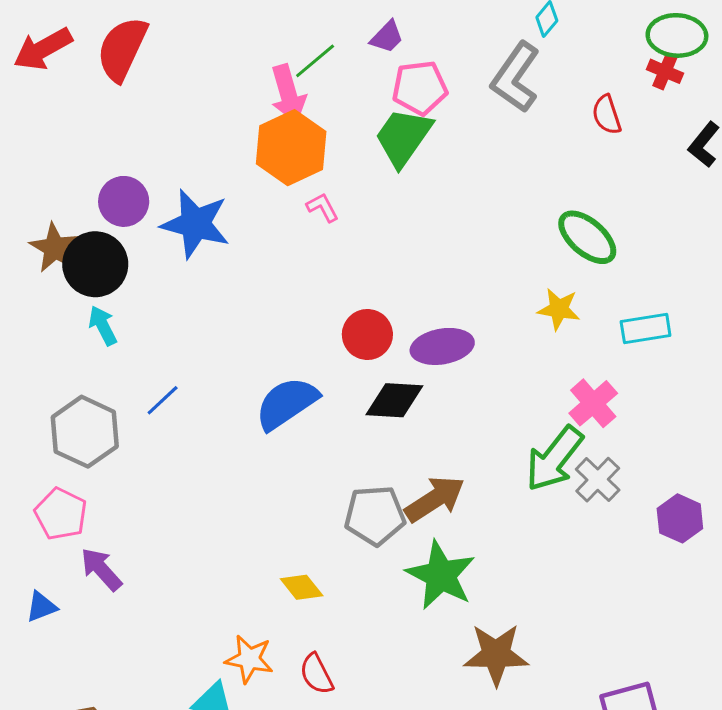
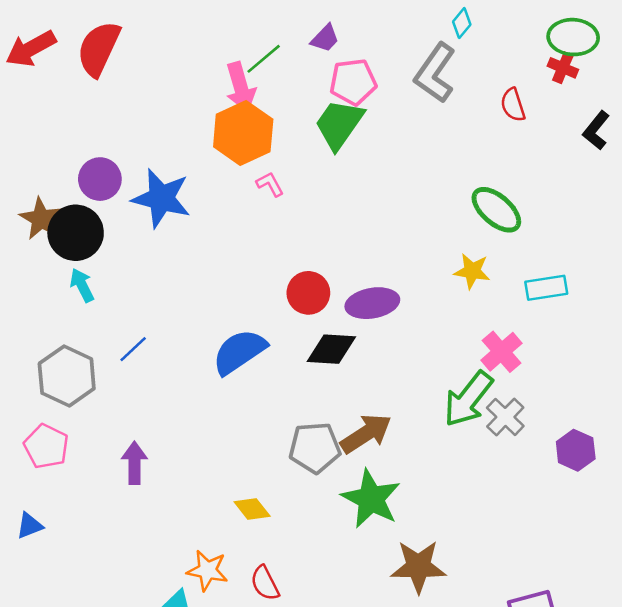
purple arrow: (101, 569) -> (134, 463), moved, turned 42

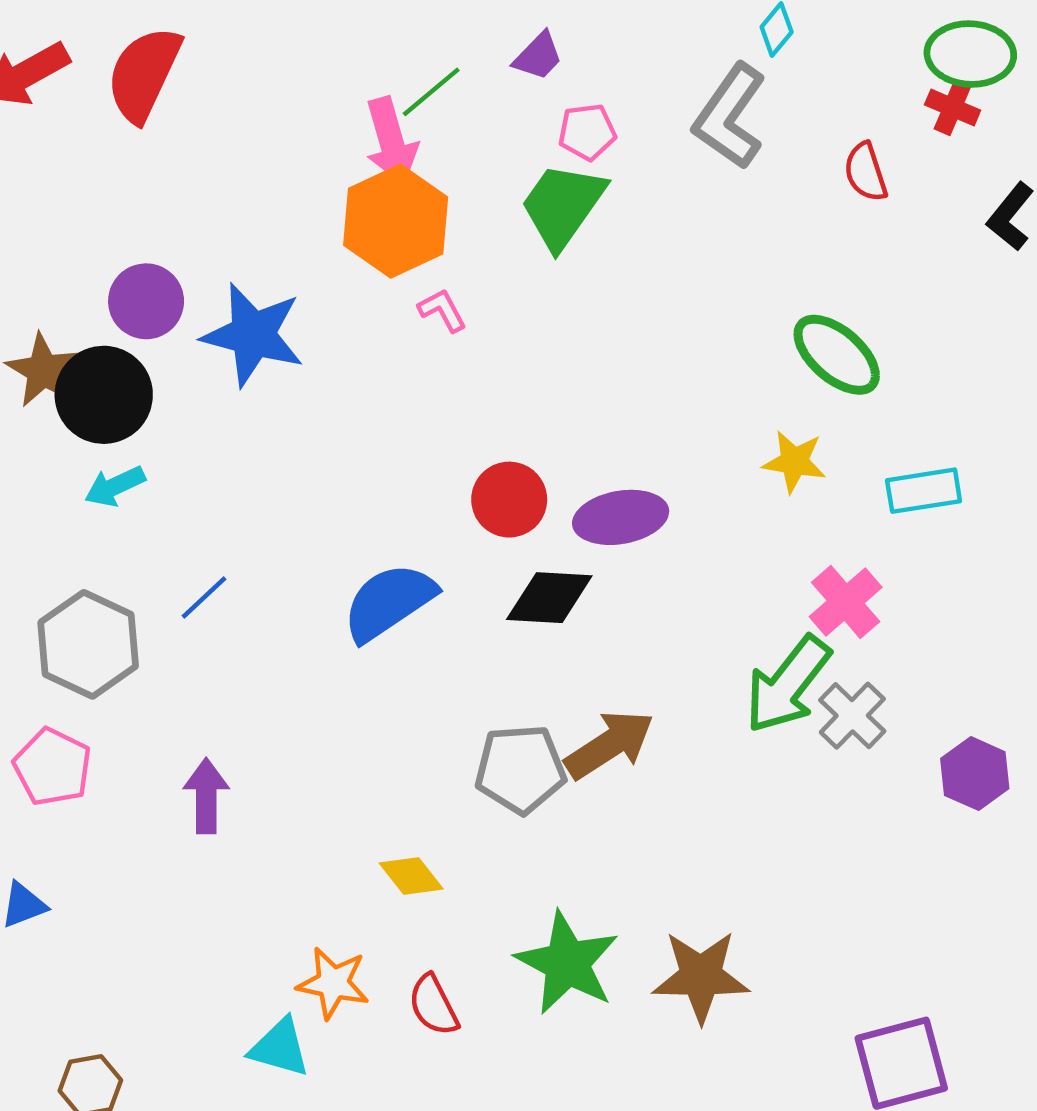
pink pentagon: (353, 82) -> (587, 132), size x0.7
cyan arrow: (82, 285) -> (115, 486), turned -88
green star: (371, 499) -> (567, 963), moved

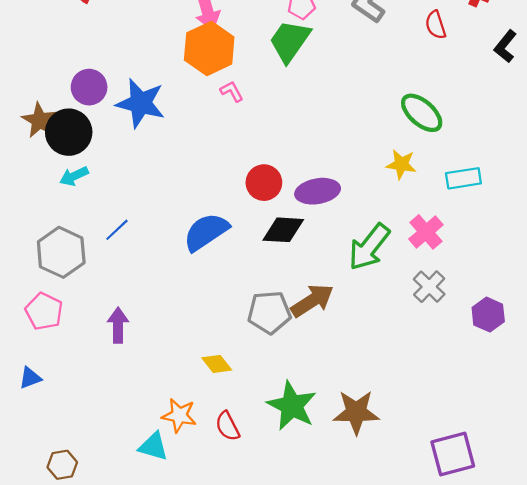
green arrow: (788, 684) -> (369, 247), moved

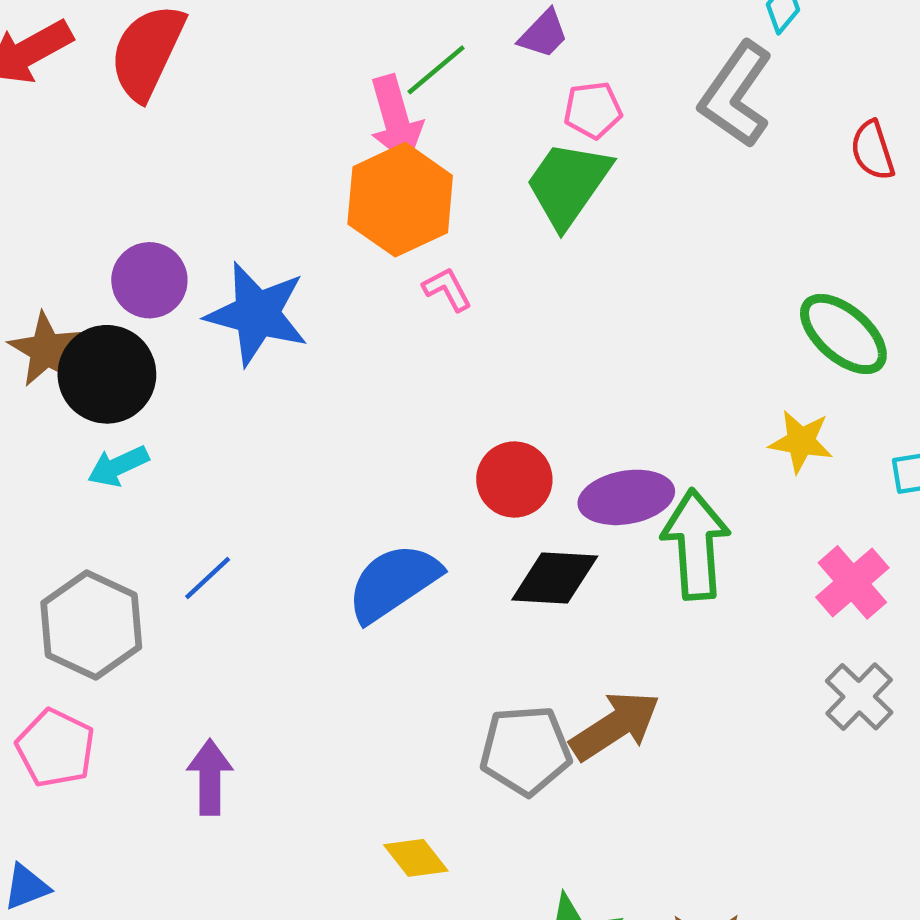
green arrow: (369, 247) -> (696, 544), moved, turned 138

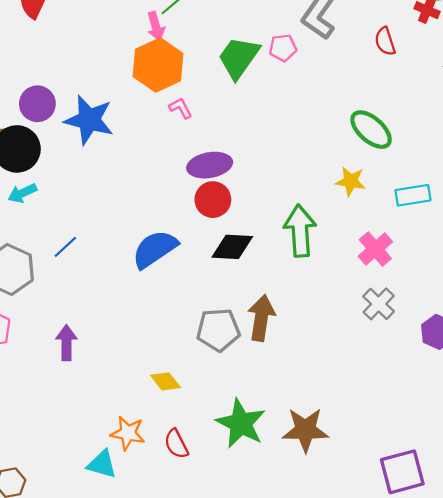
pink pentagon: (593, 110) -> (283, 48), moved
pink arrow: (396, 119) -> (156, 26), size x0.7
purple ellipse: (626, 497) -> (210, 165), moved
brown arrow: (615, 726) -> (261, 318), turned -48

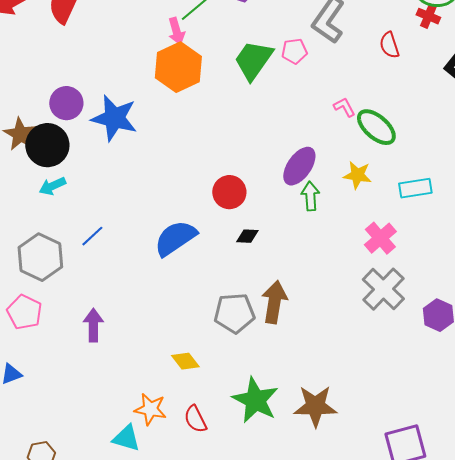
pink L-shape: (181, 108) -> (344, 107), moved
purple ellipse: (210, 165) -> (299, 166), moved, turned -45
green arrow: (300, 231) -> (310, 196), moved, size x0.6
black diamond: (232, 247) -> (247, 236), size x0.6
gray cross: (379, 304) -> (383, 289), size x1.4

